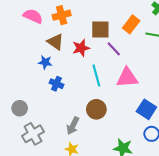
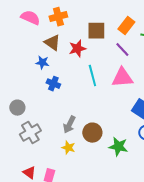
purple line: (114, 49) -> (122, 50), moved
brown circle: (96, 109) -> (92, 133), moved

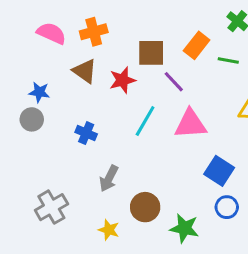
purple line: (122, 50) -> (174, 82), moved
blue star: (42, 63) -> (39, 92), moved
cyan line: (92, 76) -> (145, 121), turned 45
gray circle: (17, 108) -> (32, 119), moved
gray arrow: (69, 125) -> (109, 178), moved

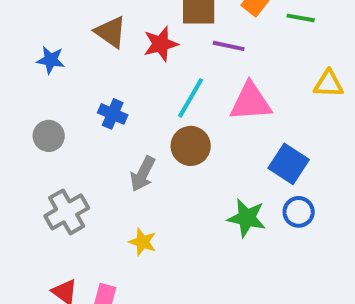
purple line: (174, 82) -> (229, 46), turned -35
gray circle: (32, 119) -> (49, 136), moved
brown circle: (145, 207) -> (191, 146), moved
green star: (184, 228) -> (247, 218), moved

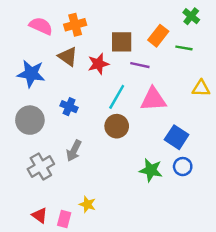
blue star: (51, 60) -> (31, 74), size x1.6
gray circle: (49, 136) -> (30, 120), size x1.5
gray arrow: (143, 174) -> (74, 151), moved
yellow star: (143, 242) -> (87, 204), moved

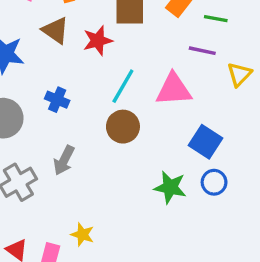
purple line: (140, 65) -> (202, 51), moved
yellow triangle: (201, 88) -> (239, 74), turned -48

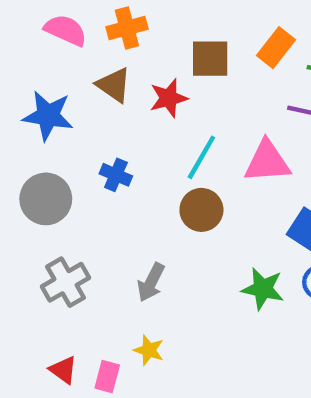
gray arrow: (64, 160) -> (151, 282), moved

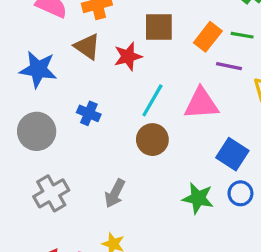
orange rectangle: (276, 48) -> (208, 37), moved

